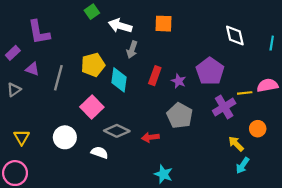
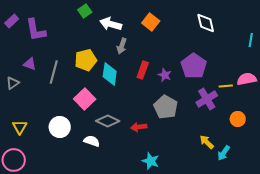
orange square: (163, 24) -> (151, 22), turned 36
white diamond: (235, 36) -> (206, 23), moved
purple rectangle: (13, 53) -> (12, 21), moved
yellow arrow: (236, 144) -> (207, 142), moved

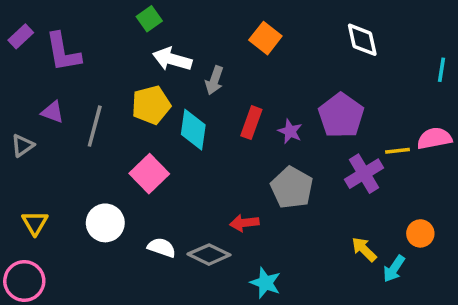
white arrow: (111, 24) -> (172, 59), moved
orange circle: (238, 119) -> (420, 233), moved
gray diamond: (108, 121) -> (209, 255), moved

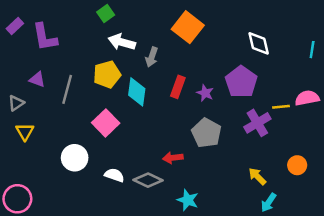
orange square: (265, 38) -> (188, 27), size x1.4
white diamond: (362, 40) -> (259, 43), moved
yellow triangle: (35, 223) -> (25, 132), moved
cyan arrow: (394, 269) -> (269, 203), moved

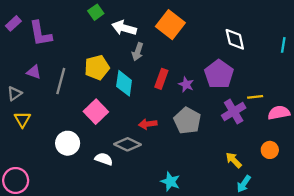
white arrow: (122, 42) -> (124, 28), moved
pink semicircle: (307, 98) -> (279, 113), moved
red arrow: (173, 158) -> (148, 124), moved
gray diamond: (148, 180) -> (127, 144), moved

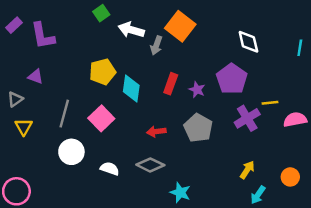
gray arrow: (138, 52) -> (156, 45), moved
gray line: (61, 81) -> (64, 114), moved
gray diamond: (127, 144) -> (150, 165), moved
orange circle: (270, 150) -> (290, 177), moved
yellow arrow: (234, 160) -> (247, 170), turned 78

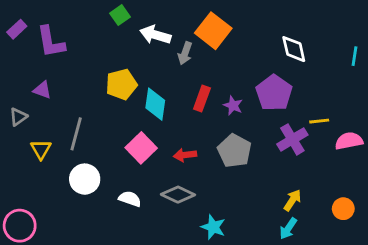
pink square: (101, 118) -> (141, 148), moved
yellow triangle: (24, 127) -> (41, 149), moved
cyan arrow: (258, 195) -> (288, 228), moved

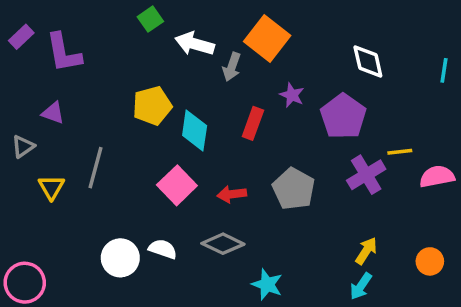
purple star: (233, 106) -> (292, 95), moved
white circle: (85, 179) -> (120, 258), moved

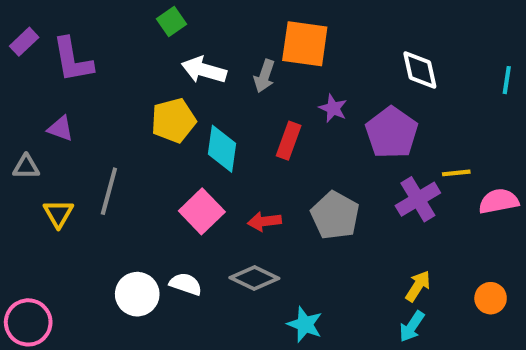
orange square: (267, 39) -> (305, 44), turned -30
white arrow: (195, 44) -> (204, 70), moved
gray triangle: (23, 146) -> (26, 167), turned 35

